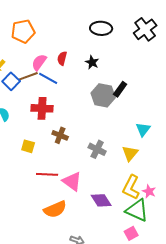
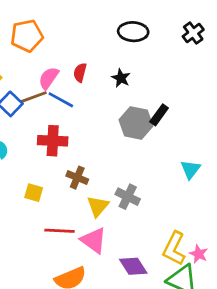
black cross: (145, 29) -> (193, 33), size x0.7
yellow triangle: (130, 153) -> (98, 206), moved

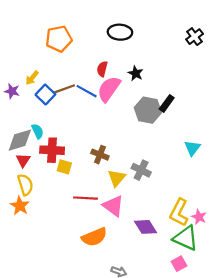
black ellipse: (133, 32) -> (120, 32), moved
pink semicircle: (49, 78) -> (109, 89), moved, size x1.4
red cross: (53, 141) -> (52, 150), moved

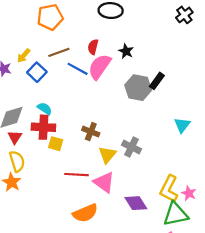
brown line: (64, 89) -> (59, 52), moved
cyan semicircle: (38, 131) -> (45, 108), moved, turned -32
green triangle: (186, 238) -> (176, 214), turned -36

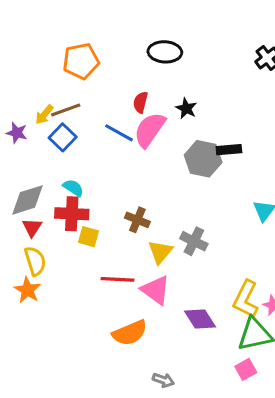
brown line: (59, 52) -> (66, 110), moved
black rectangle: (157, 81) -> (229, 150), turned 49

